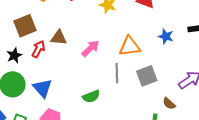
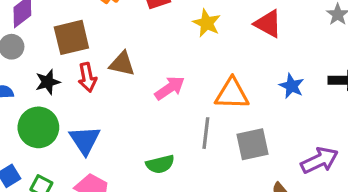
red arrow: (38, 49) -> (87, 77), turned 132

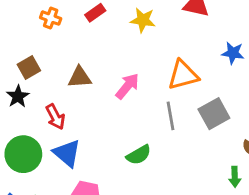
brown square: (71, 37) -> (29, 67), size x0.7
red arrow: (87, 77) -> (55, 117), moved
black star: (48, 82) -> (18, 96), moved

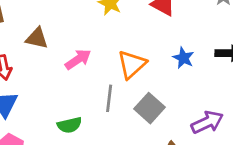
orange triangle: (183, 75) -> (132, 64), turned -44
gray square: (214, 114) -> (149, 108), turned -36

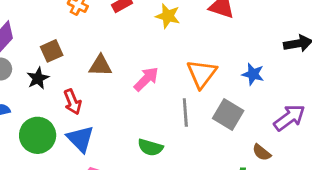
blue star: (183, 58) -> (253, 74), moved
green semicircle: (70, 125) -> (150, 147), turned 40

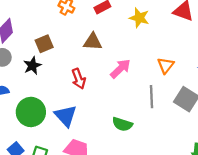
brown triangle: (100, 66) -> (93, 42), moved
orange triangle: (202, 74) -> (166, 65), size x0.7
red arrow: (73, 102) -> (79, 79), moved

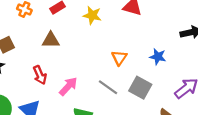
pink arrow: (120, 69) -> (68, 86), moved
gray line: (152, 97) -> (108, 87), turned -48

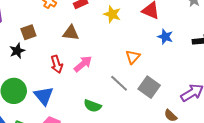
blue star: (158, 57) -> (165, 37), moved
pink arrow: (68, 86) -> (83, 64), moved

